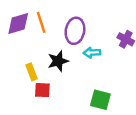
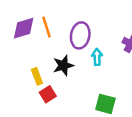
cyan arrow: (92, 53) -> (97, 57), turned 91
red square: (42, 90) -> (48, 94), turned -35

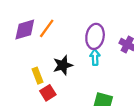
orange line: (46, 27) -> (47, 28), turned 54
purple ellipse: (80, 35) -> (95, 36), moved

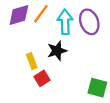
purple ellipse: (95, 36) -> (89, 22), turned -30
cyan arrow: (95, 57) -> (65, 22), moved, size x1.5

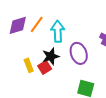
purple ellipse: (89, 22) -> (79, 53), moved
red square: (42, 78) -> (45, 67), moved

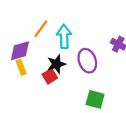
purple diamond: (18, 25) -> (20, 51), moved
yellow rectangle: (29, 65) -> (21, 67), moved

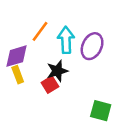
purple ellipse: (87, 61) -> (92, 46), moved, turned 45

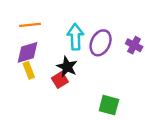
orange line: (40, 31) -> (30, 25), moved, turned 48
black star: (57, 71) -> (67, 67), turned -30

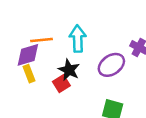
orange line: (30, 25) -> (42, 40), moved
purple ellipse: (101, 43) -> (111, 65), moved, turned 30

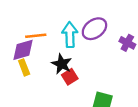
purple ellipse: (111, 65) -> (94, 29), moved
red square: (61, 84) -> (70, 77), moved

